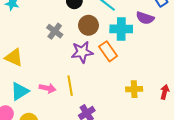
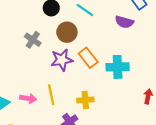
cyan cross: (121, 29) -> (118, 67), moved
yellow cross: (134, 89) -> (85, 100), moved

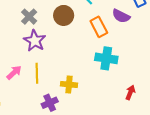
orange rectangle: (88, 58) -> (99, 27), moved
purple star: (62, 60) -> (35, 41), moved, turned 30
pink arrow: (28, 98) -> (14, 73), turned -63

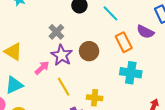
brown circle: (64, 15) -> (89, 51), moved
pink arrow: (14, 73) -> (42, 68), moved
yellow line: (37, 73) -> (64, 87), turned -30

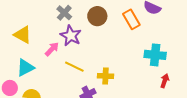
brown circle: (89, 51) -> (97, 16), moved
cyan cross: (131, 73) -> (155, 55), moved
yellow line: (64, 87) -> (74, 67), turned -30

